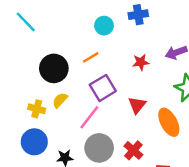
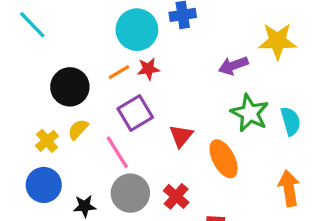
cyan circle: (104, 26) -> (137, 30), size x1.6
red star: (141, 62) -> (148, 69), moved
yellow cross: (37, 109) -> (47, 141), turned 35
pink line: (89, 117) -> (117, 152), turned -70

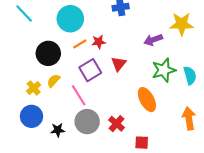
cyan circle: (137, 30) -> (70, 19), moved
green star: (250, 113) -> (164, 70), turned 30
red triangle: (181, 136) -> (119, 64), moved

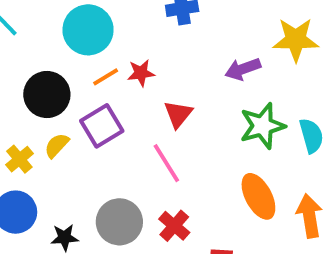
purple square: (90, 70) -> (102, 126), moved
pink line: (79, 95) -> (166, 163), moved
orange ellipse: (147, 100) -> (258, 196), moved

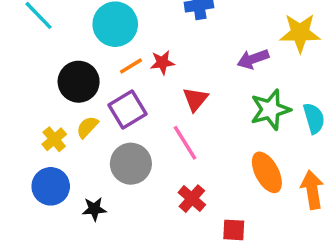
gray circle: (119, 222) -> (131, 164), moved

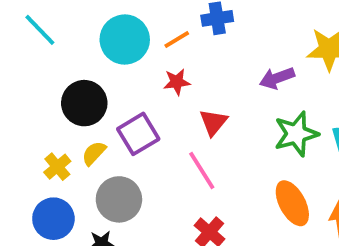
orange line: (131, 66) -> (177, 40), moved
gray circle: (131, 164) -> (119, 199), moved

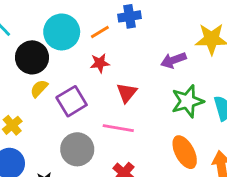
black circle: (84, 103) -> (32, 57), moved
yellow semicircle: (94, 153) -> (39, 89), moved
pink line: (202, 171) -> (118, 128), turned -48
gray circle: (119, 199) -> (77, 149), moved

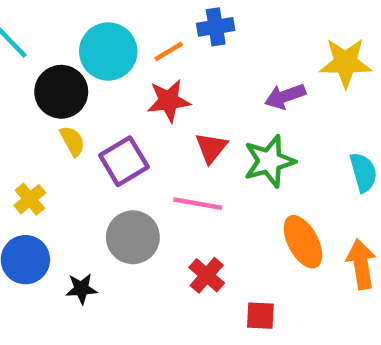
red star: (100, 63) -> (169, 101), size x1.4
yellow semicircle: (39, 89) -> (72, 141), turned 108
green star: (187, 101) -> (269, 161), moved

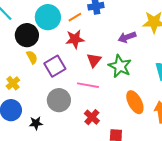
green star: (269, 161) -> (120, 66), turned -30

